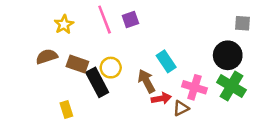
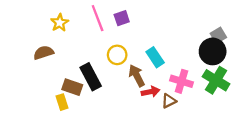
gray square: (242, 23) -> (218, 35), moved, turned -35
brown rectangle: (77, 64) -> (72, 87), moved
yellow circle: (111, 68) -> (117, 55), moved

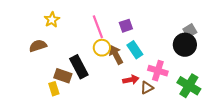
pink line: (98, 18) -> (98, 27), moved
purple square: (122, 18) -> (126, 26), moved
brown arrow: (137, 76) -> (116, 55), moved
green cross: (216, 80) -> (189, 86), moved

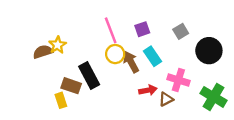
yellow star: (52, 20) -> (58, 45), moved
gray square: (190, 31) -> (181, 31), moved

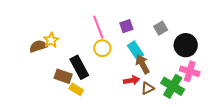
brown arrow: (131, 62) -> (143, 64), moved
pink cross: (178, 80) -> (190, 71), moved
green cross: (213, 97) -> (173, 86), moved
yellow rectangle: (61, 100) -> (76, 89), moved, turned -40

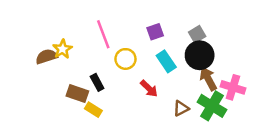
pink line: (98, 27) -> (103, 34), moved
black circle: (186, 45) -> (200, 55), moved
brown arrow: (143, 64) -> (208, 79), moved
black rectangle: (79, 67) -> (97, 82), size x0.6
red arrow: (131, 80) -> (149, 89), moved, turned 56

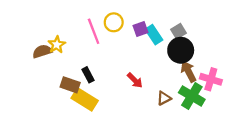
yellow circle: (125, 59) -> (114, 22), moved
cyan rectangle: (166, 61) -> (154, 35), moved
yellow rectangle: (93, 110) -> (85, 99), size x1.6

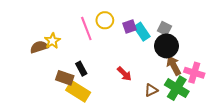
gray square: (178, 31) -> (164, 28), turned -32

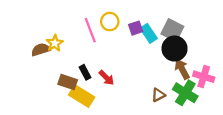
gray square: (164, 28) -> (172, 30), size x1.5
red arrow: (124, 74) -> (107, 78), moved

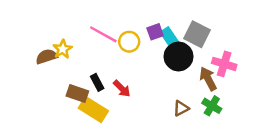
yellow circle: (110, 22) -> (129, 42), moved
pink line: (90, 30) -> (103, 34), turned -40
black circle: (175, 49) -> (179, 56), moved
pink cross: (204, 77) -> (224, 64), moved
green cross: (185, 93) -> (212, 106), size x0.7

